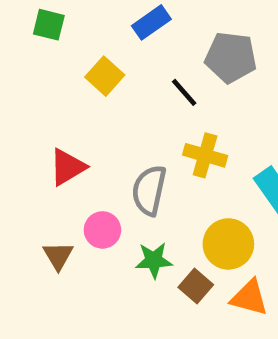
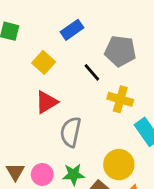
yellow cross: (205, 155) -> (120, 99), moved
red triangle: (67, 167) -> (47, 102), moved
pink circle: (102, 230) -> (42, 174), moved

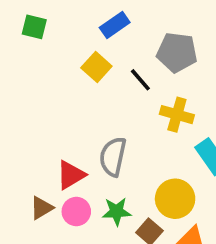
yellow square: (44, 62) -> (96, 67), moved
red triangle: (47, 102) -> (71, 175), moved
brown triangle: (15, 172) -> (42, 208), turned 30

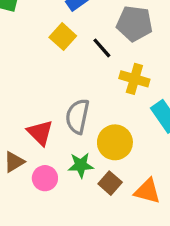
red triangle: (71, 175) -> (40, 133), turned -44
yellow circle: (175, 199) -> (115, 142), moved
pink circle: (76, 212) -> (45, 178), moved

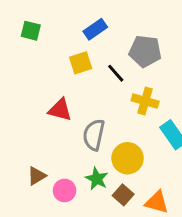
yellow square: (63, 37) -> (81, 63), turned 30
red triangle: (40, 133) -> (60, 110), moved, turned -30
green star: (81, 165) -> (97, 179), turned 30

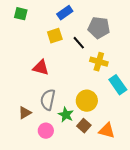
gray semicircle: (94, 135) -> (48, 100), moved
pink circle: (64, 190) -> (46, 131), moved

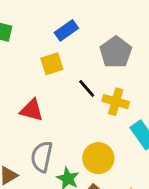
gray pentagon: (99, 28) -> (116, 52), turned 30
black line: (79, 43) -> (87, 88), moved

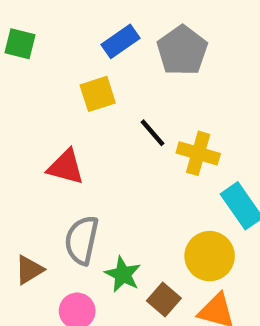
gray pentagon: (116, 52) -> (182, 51), moved
yellow circle: (98, 158) -> (210, 256), moved

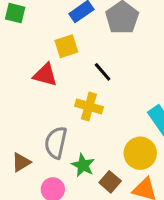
yellow cross: (198, 153) -> (89, 106), moved
red triangle: (66, 167) -> (45, 75), moved

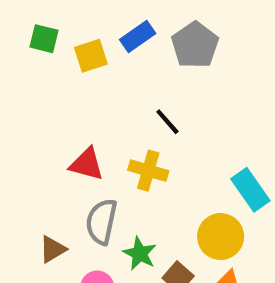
yellow square: (66, 46) -> (91, 56), moved
red triangle: (45, 75) -> (87, 164), moved

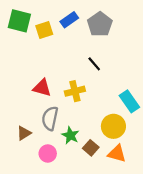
green square: (44, 39) -> (19, 21), size x1.5
black line: (167, 122) -> (94, 64), moved
yellow cross: (148, 171) -> (75, 91), turned -30

